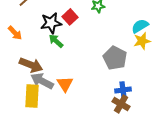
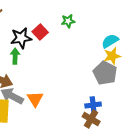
green arrow: (56, 41) -> (15, 56), moved, turned 49
gray pentagon: (115, 58) -> (105, 73), moved

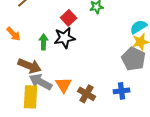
black star: (21, 38) -> (65, 38), moved
brown cross: (91, 119) -> (87, 94), moved

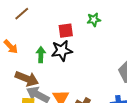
red square: (69, 18) -> (66, 31), turned 35

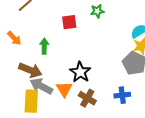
black star: (62, 51) -> (80, 72), moved, turned -30

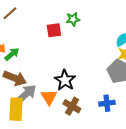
green star: (97, 11) -> (73, 19), moved
green arrow: (44, 46) -> (12, 54), moved, turned 49
gray arrow: (41, 86) -> (26, 94), turned 110

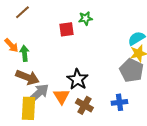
green arrow: (12, 54) -> (24, 53), turned -56

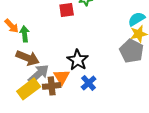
blue cross: (119, 102) -> (89, 83), moved, turned -35
brown cross: (84, 105) -> (52, 86), moved, turned -36
yellow rectangle: (28, 108) -> (29, 89), turned 50

